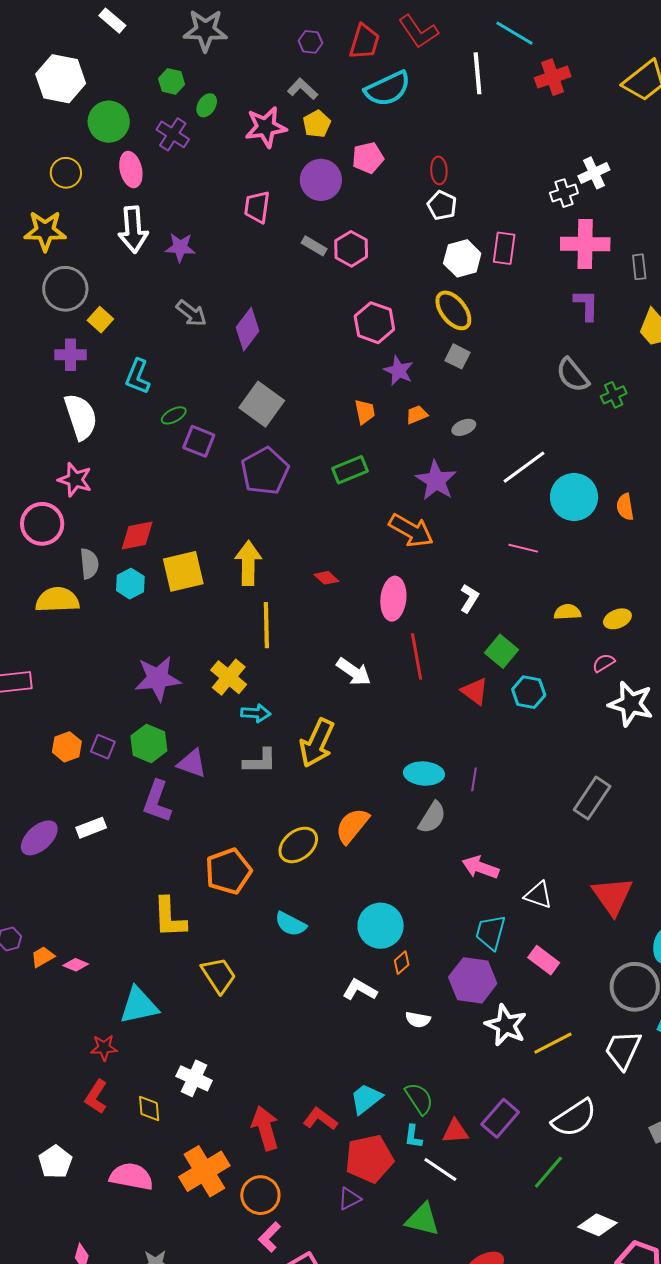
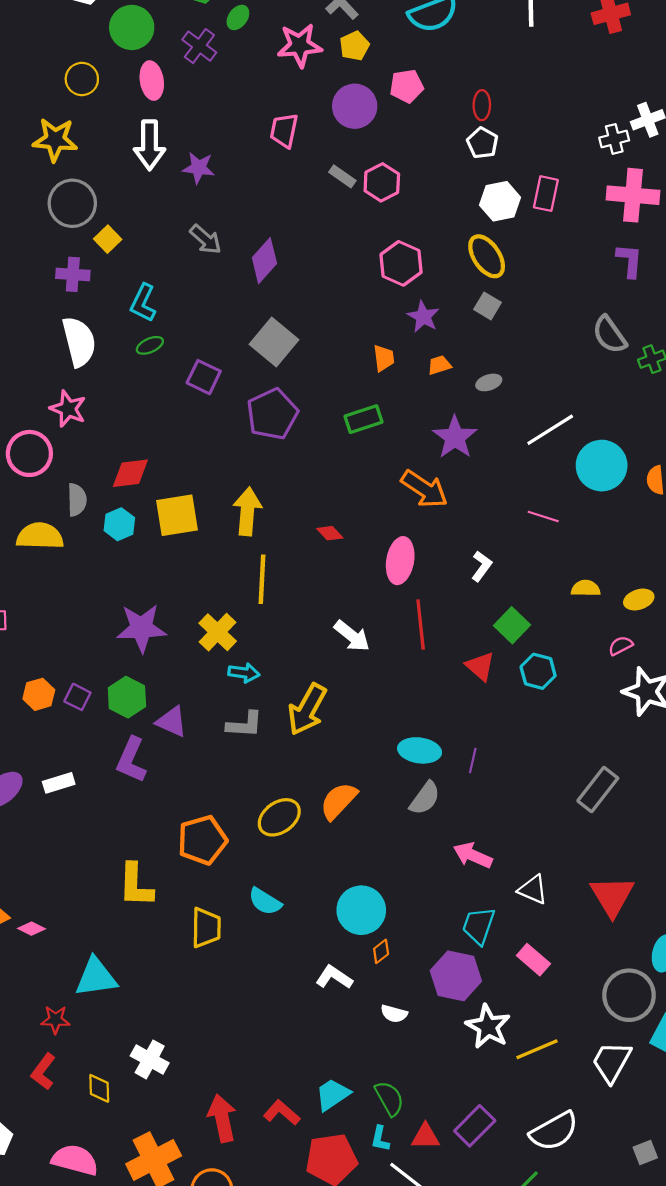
green ellipse: (174, 415) -> (150, 345), moved
yellow trapezoid: (219, 975) -> (206, 928), moved, turned 30

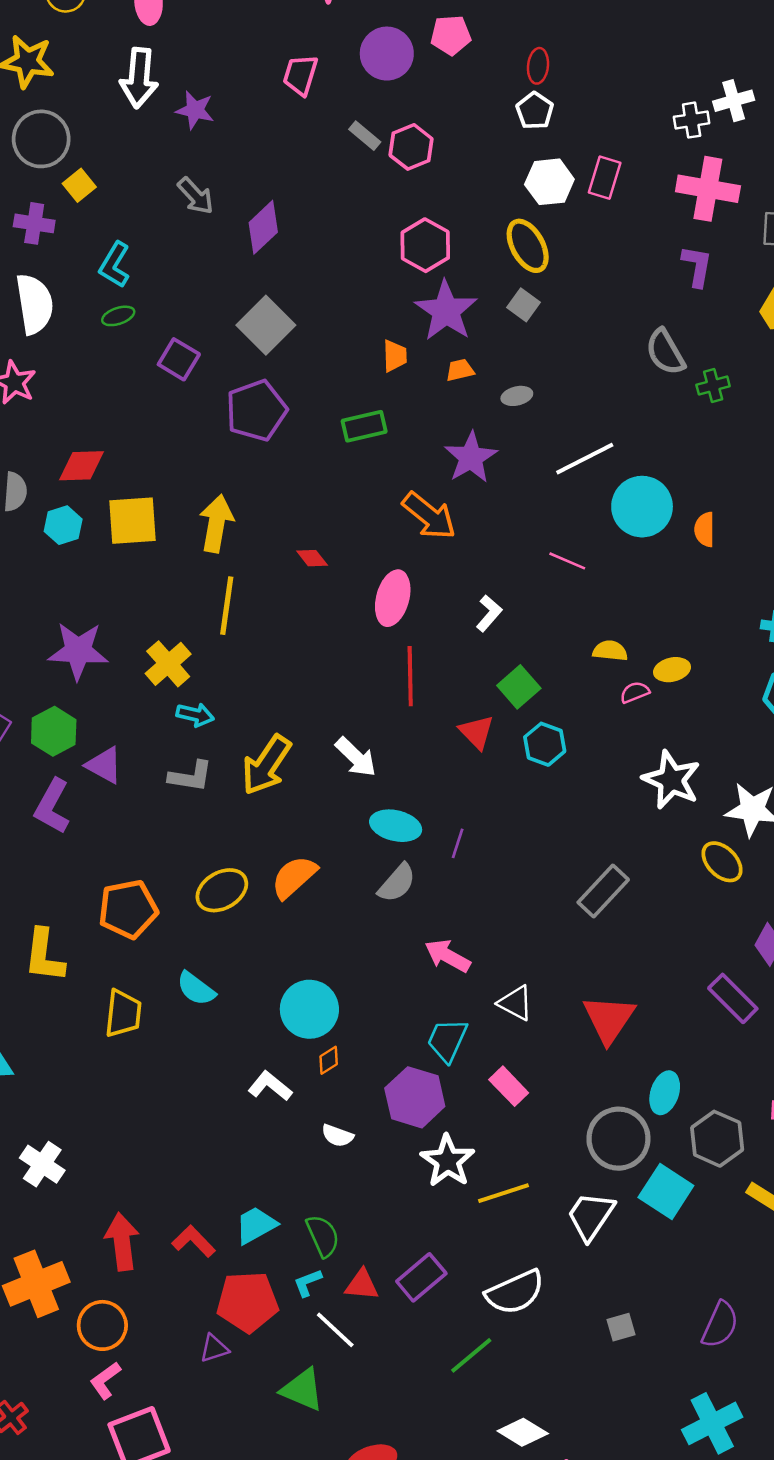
purple star: (423, 317) -> (446, 311), size x1.6
white arrow: (352, 636) -> (356, 757), moved
pink semicircle: (621, 646) -> (635, 692), moved
cyan L-shape: (380, 1139) -> (308, 1283), turned 52

